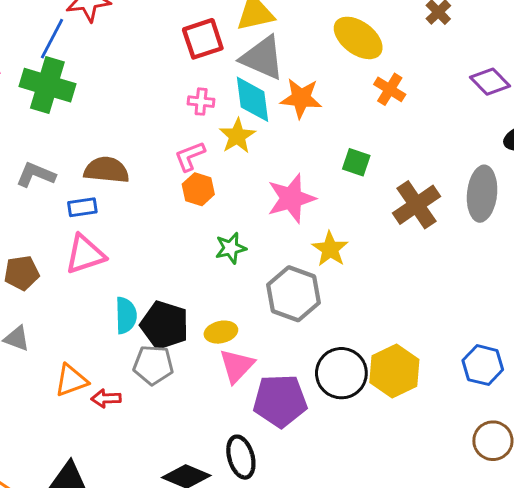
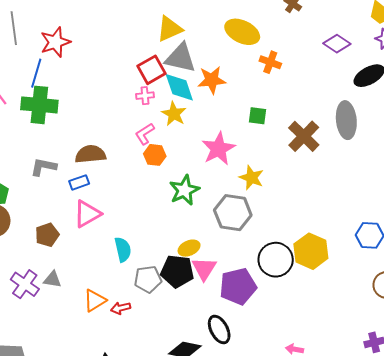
red square: (203, 39) -> (151, 70), moved
green star: (231, 248) -> (184, 190), size x1.4
black pentagon: (165, 325) -> (177, 271), moved

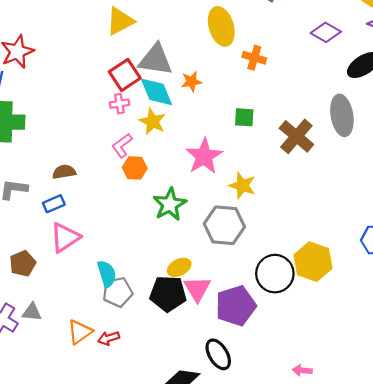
yellow triangle: (170, 29) -> (120, 21), moved
yellow ellipse: (242, 32) -> (221, 26), turned 52
orange star: (212, 80) -> (192, 82), size x0.7
brown semicircle: (90, 154) -> (64, 172), size x0.7
gray pentagon: (148, 279) -> (118, 292), moved

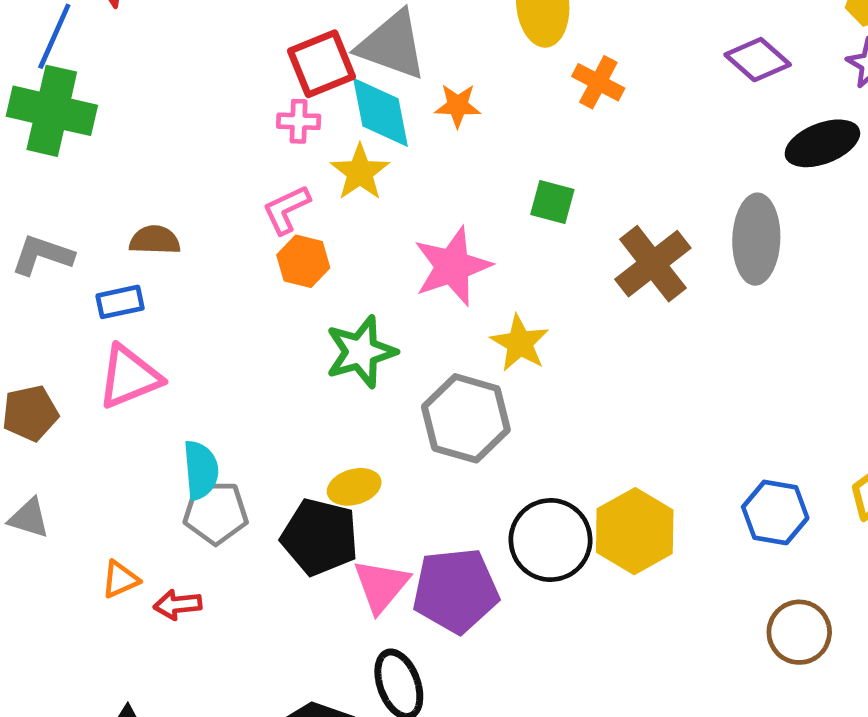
pink triangle: (197, 289) -> (381, 586), moved
orange triangle: (80, 332) -> (120, 579), size x0.7

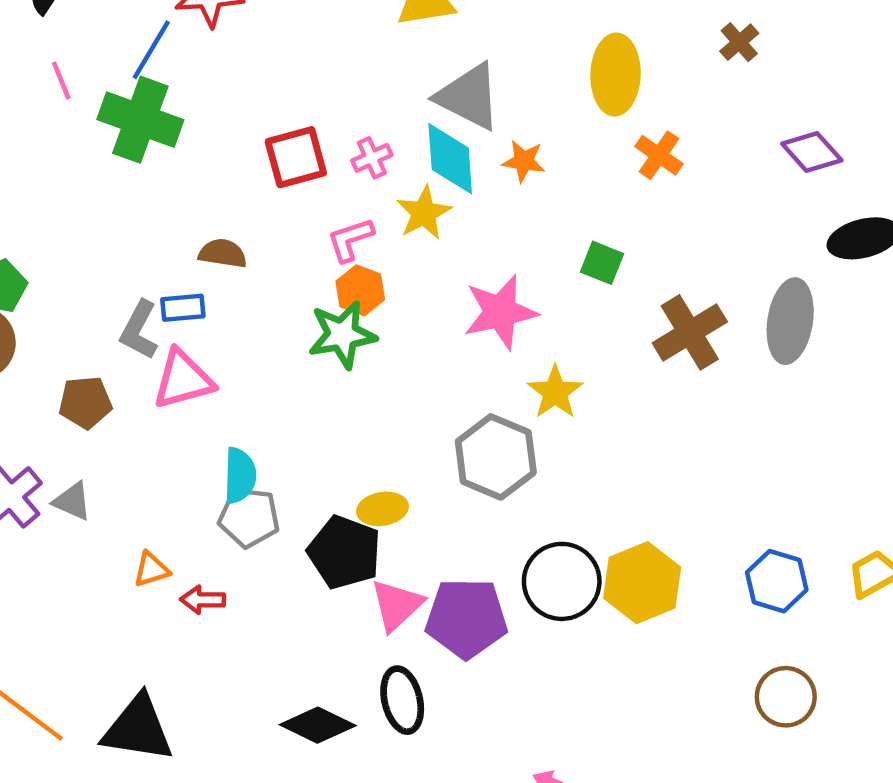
red square: (321, 64) -> (296, 157), moved
pink cross: (299, 121) -> (372, 158), turned -33
gray L-shape: (42, 255) -> (139, 330), moved, turned -88
green star: (361, 352) -> (342, 335), moved

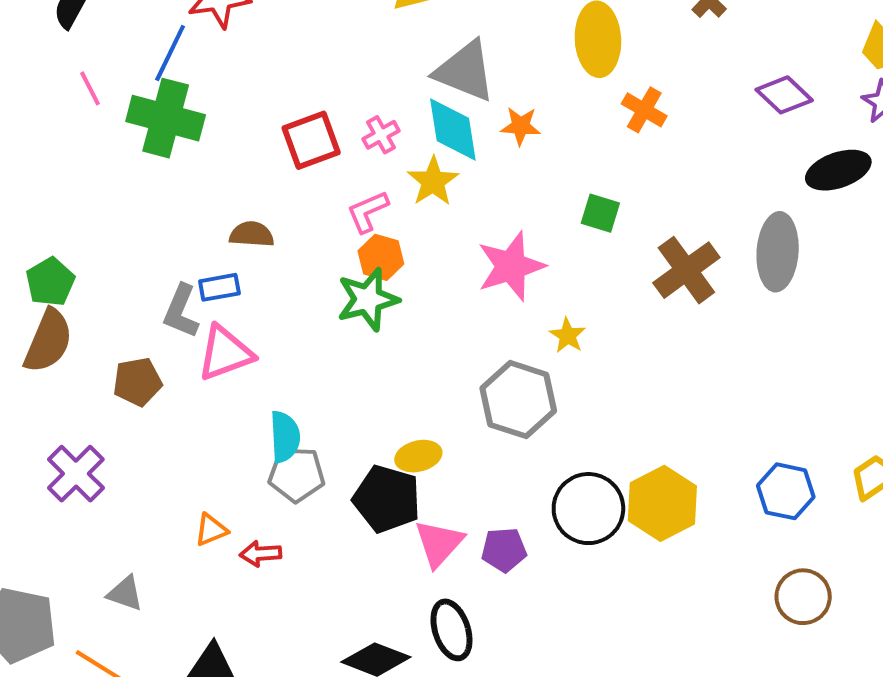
yellow star: (555, 392) -> (568, 336), size x0.7
gray triangle: (72, 501) -> (125, 593), moved
purple pentagon: (466, 618) -> (504, 550), size x0.6

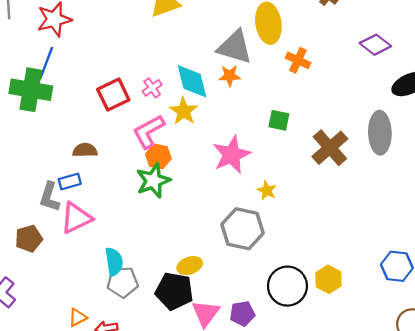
blue line: (170, 53) -> (46, 63), moved
gray triangle: (465, 71) -> (235, 47), moved
pink L-shape: (368, 212) -> (149, 131), size x1.4
yellow hexagon: (662, 503) -> (328, 279), size x0.7

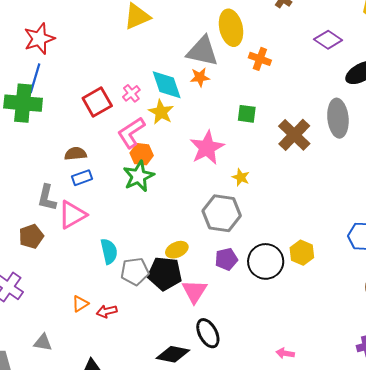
blue rectangle: (70, 181) -> (82, 178), moved
gray pentagon: (123, 282) -> (135, 271), moved
purple pentagon: (242, 313) -> (226, 259), moved

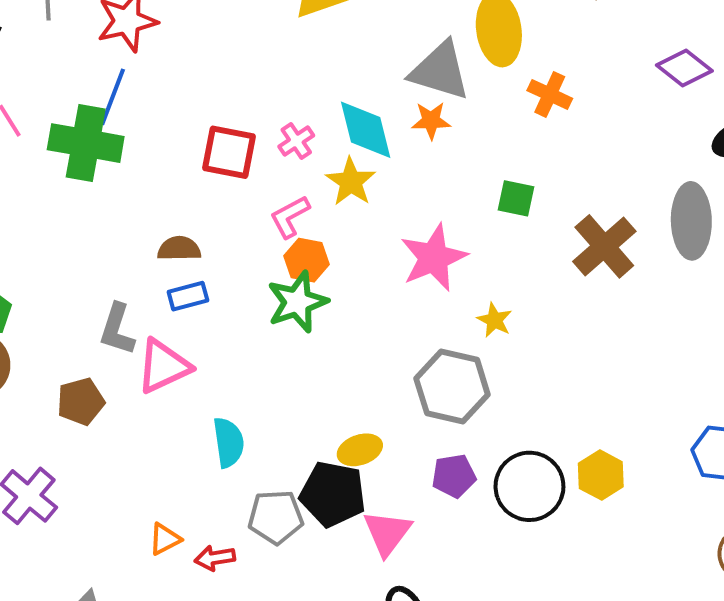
red square: (97, 102) -> (229, 152), turned 36
pink L-shape: (131, 133) -> (290, 217), size x0.7
gray pentagon: (135, 271) -> (276, 517), moved

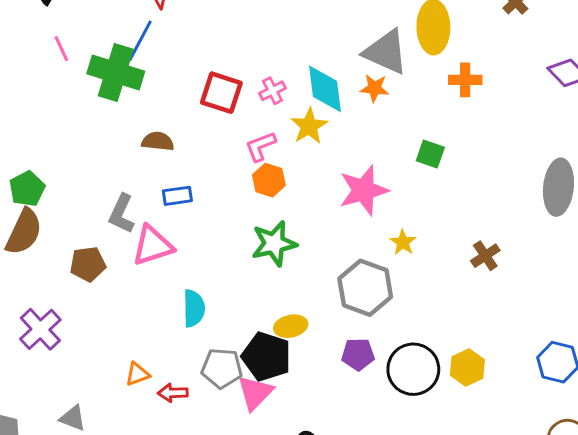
orange cross: (550, 94) -> (465, 80), turned -32
brown cross: (604, 246) -> (485, 256), moved, size x0.6
brown semicircle: (179, 249) -> (158, 141), moved
green star: (297, 302) -> (274, 244), moved
pink triangle: (387, 533) -> (255, 393), moved

